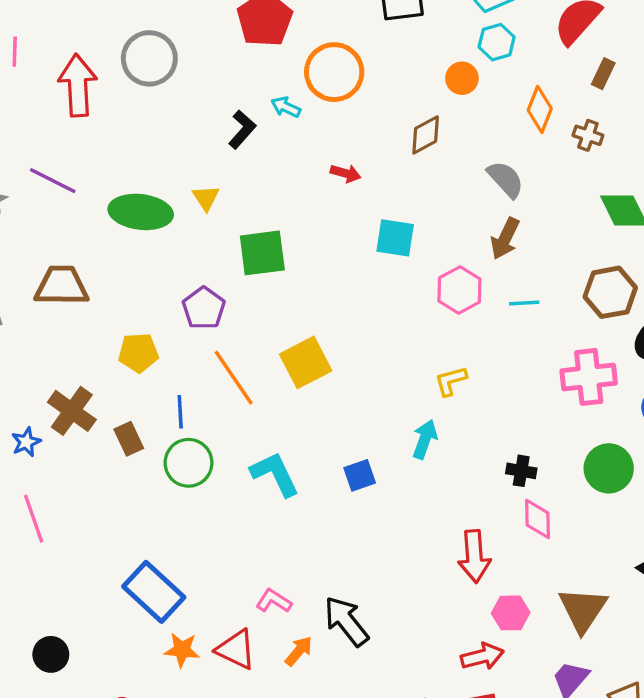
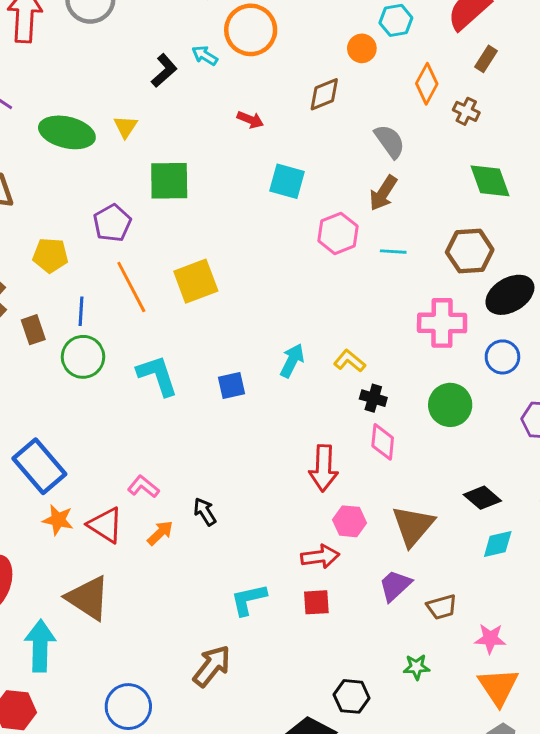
yellow L-shape: (451, 381) -> (350, 361), moved, turned 48
black arrow: (346, 621) -> (205, 512), size x0.6

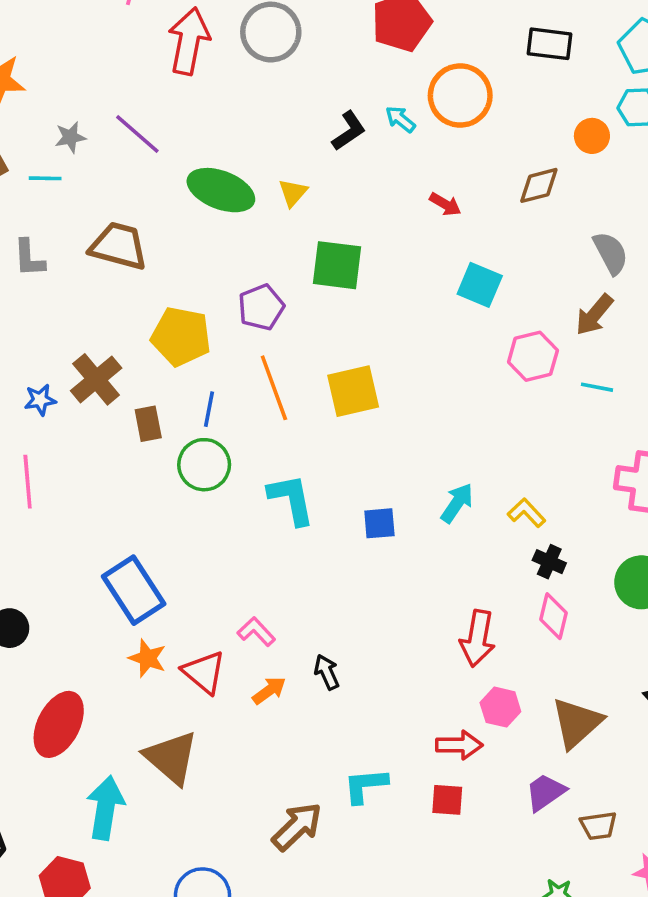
yellow pentagon: (50, 255) -> (181, 336), size x1.4
brown arrow: (212, 666) -> (297, 826), moved

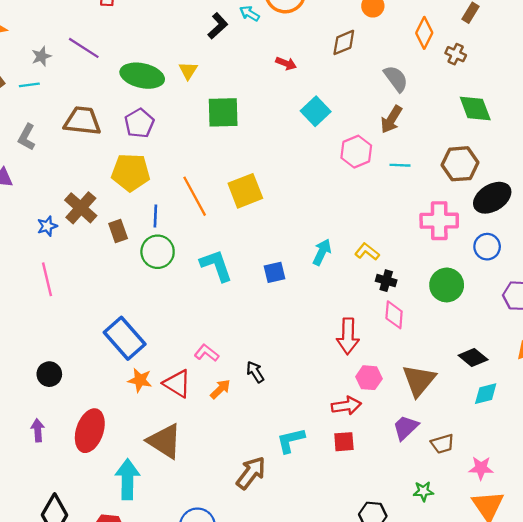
gray L-shape: (29, 258) -> (27, 137), turned 40
cyan square: (480, 285) -> (316, 111), turned 32
purple pentagon: (261, 307) -> (139, 123), moved

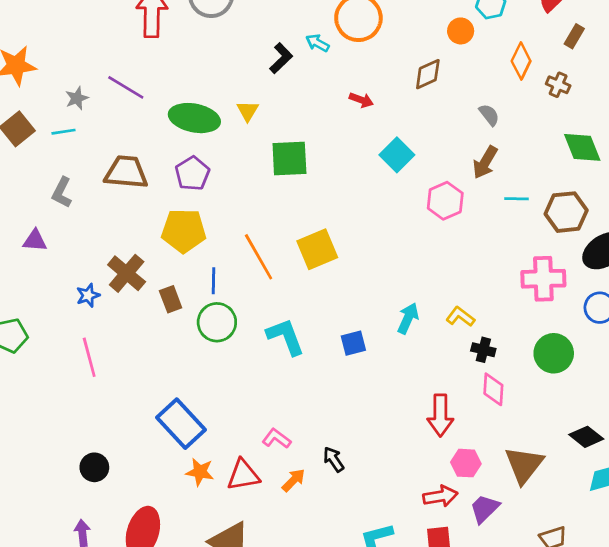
gray semicircle: (396, 79) -> (489, 115), size x0.7
cyan line: (400, 165) -> (516, 199), moved
red triangle: (177, 384) -> (243, 475), turned -40
purple trapezoid: (406, 428) -> (485, 509), moved

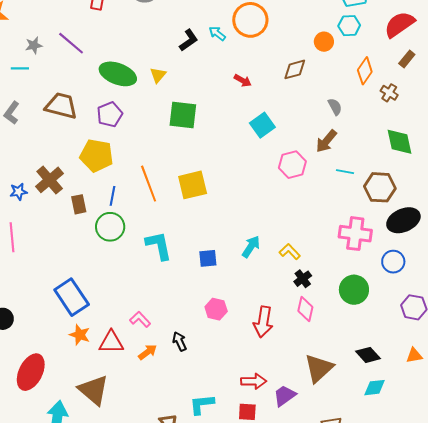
black cross: (483, 350) -> (303, 279), turned 30
pink hexagon: (466, 463) -> (216, 309), moved

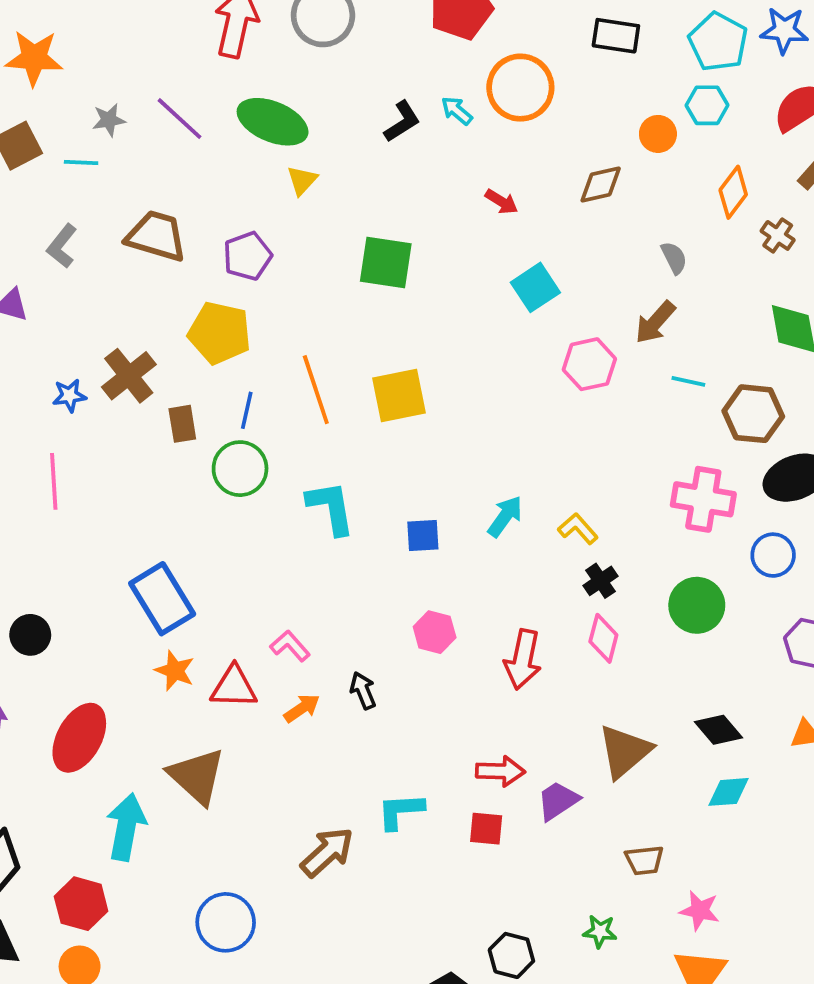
green ellipse: (118, 74) -> (273, 122), moved
yellow triangle: (158, 75) -> (302, 180), moved

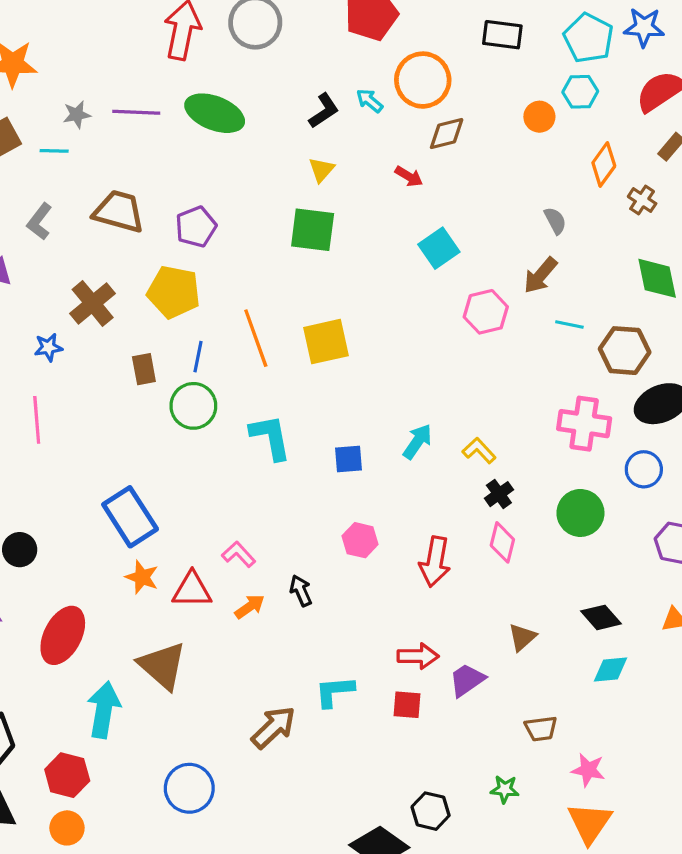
purple line: (180, 119) -> (136, 112), turned -39
yellow triangle: (302, 180) -> (321, 170), moved
brown diamond: (601, 184) -> (447, 134), moved
brown cross: (129, 376) -> (93, 303), moved
brown triangle: (625, 751) -> (522, 637), size x0.6

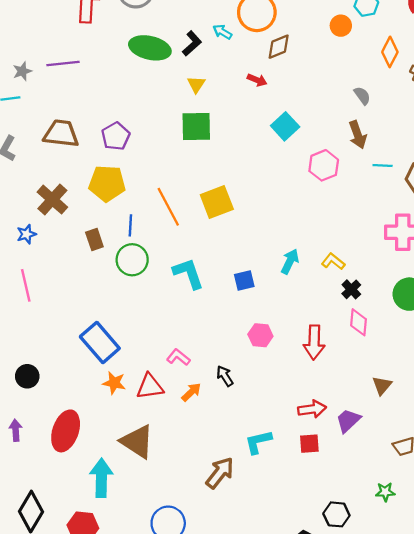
green ellipse: (215, 113) -> (150, 48), moved
brown arrow: (540, 275) -> (358, 135), turned -52

